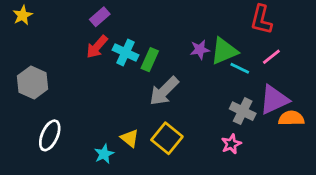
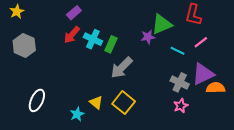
green triangle: (224, 51) -> (162, 24), moved
gray hexagon: (33, 82) -> (24, 45), moved
pink star: (231, 144) -> (181, 106), moved

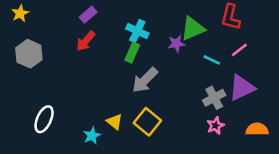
cyan cross: (93, 39) -> (137, 31), moved
gray cross: (180, 82) -> (214, 98), turned 36
orange semicircle: (216, 88) -> (257, 129), moved

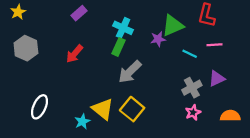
red arrow: (86, 41) -> (74, 54), moved
pink line: (239, 50) -> (214, 45), turned 35
purple triangle: (242, 88) -> (217, 79), size x0.7
yellow triangle: (115, 122) -> (103, 109), size x1.5

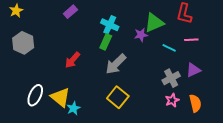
red arrow: (74, 54) -> (72, 60), moved
yellow triangle: (103, 109) -> (60, 97), moved
orange semicircle: (230, 116) -> (195, 103), moved, turned 78

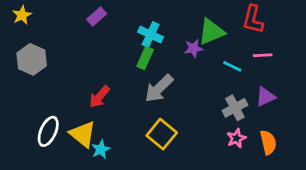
red arrow: (72, 60) -> (99, 97), moved

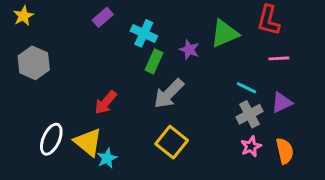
cyan cross: (151, 35) -> (144, 33), moved
purple star: (193, 48) -> (189, 50), moved, turned 30
cyan line: (232, 66) -> (247, 88), moved

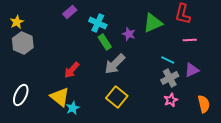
yellow star: (23, 16) -> (17, 22), moved
green rectangle: (154, 61) -> (105, 42), turned -56
white ellipse: (51, 139) -> (21, 95), moved
orange semicircle: (285, 151) -> (204, 104), moved

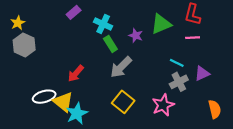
pink line: (190, 40) -> (193, 38), moved
white ellipse: (21, 95) -> (44, 97), moved, turned 50
pink star: (171, 100) -> (163, 105), moved, size x1.5
cyan star: (73, 108) -> (77, 113), size x1.5

